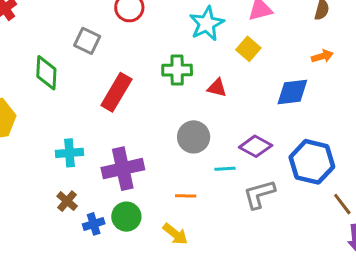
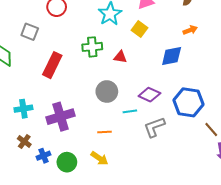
green circle: (126, 217) -> (67, 162), moved

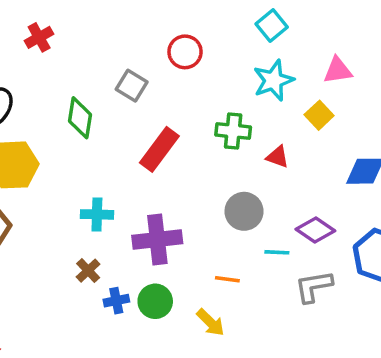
green circle: (67, 162) -> (155, 301), moved

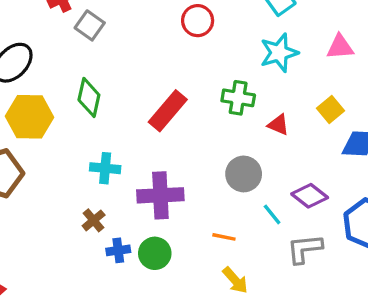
gray square: (132, 86) -> (90, 25), moved
yellow square: (319, 115) -> (331, 110), moved
green diamond: (80, 118) -> (89, 97), moved
cyan line: (277, 252) -> (272, 214), turned 45
yellow arrow: (210, 322) -> (235, 280), moved

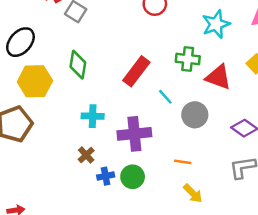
red triangle: (278, 125) -> (218, 77), size x1.6
cyan line: (272, 214) -> (165, 97), moved

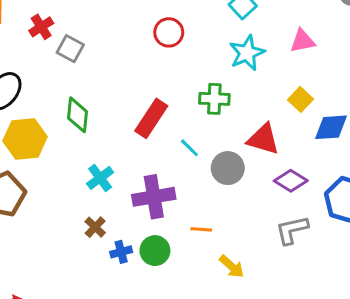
red triangle: (218, 77) -> (263, 139), moved
cyan cross: (93, 116) -> (100, 178), turned -35
orange line: (183, 162) -> (201, 229), moved

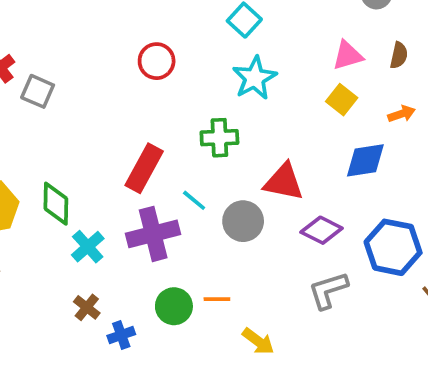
pink triangle: (302, 41) -> (348, 56), moved
yellow square: (300, 99) -> (342, 100), moved
green diamond: (77, 115) -> (56, 204), moved
purple cross: (154, 197) -> (153, 234), moved
green circle: (155, 251) -> (174, 306), moved

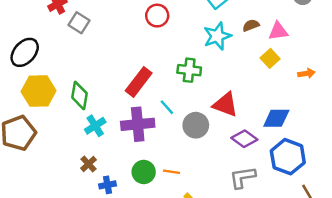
brown semicircle: (399, 55) -> (251, 25), moved, turned -133
blue diamond: (365, 160) -> (276, 118), moved

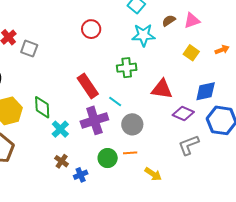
cyan star: (217, 36) -> (143, 35), turned 30
yellow square: (270, 58) -> (191, 53), moved
red rectangle: (139, 82) -> (88, 86), turned -60
gray circle: (196, 125) -> (132, 124), moved

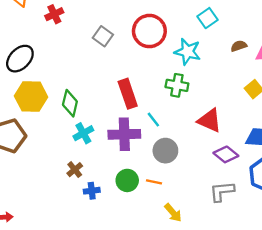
red circle: (91, 29) -> (149, 31), size x1.5
cyan star: (143, 35) -> (188, 52), moved
gray square: (29, 49) -> (103, 36), moved

